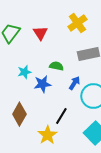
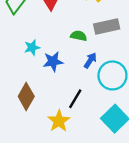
green semicircle: (56, 66) -> (79, 36), moved

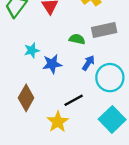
black line: (75, 99) -> (74, 100), turned 30

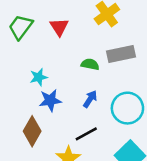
blue arrow: (88, 63) -> (90, 99), moved
blue star: (52, 64) -> (50, 100), moved

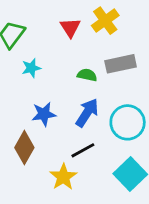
red triangle: (59, 27) -> (70, 28), moved
cyan star: (39, 77) -> (31, 68), moved
blue arrow: (90, 99) -> (87, 113), size x1.5

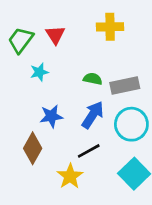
yellow cross: (105, 21) -> (110, 27), turned 35
red triangle: (70, 28) -> (55, 35), moved
gray rectangle: (121, 64) -> (125, 86), moved

